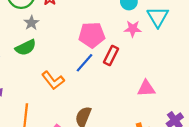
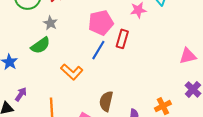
gray star: (31, 23) -> (50, 23), moved
pink triangle: (146, 88) -> (188, 56), moved

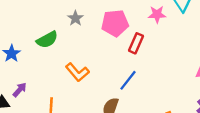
gray star: (50, 23) -> (75, 18), moved
blue line: (98, 50) -> (128, 80), moved

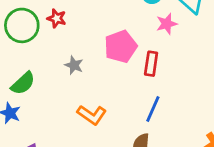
gray star: (75, 18) -> (74, 65), moved
green semicircle: (47, 40) -> (23, 83), moved

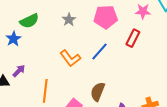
red rectangle: (151, 64) -> (133, 38), moved
blue line: (153, 109) -> (100, 51), moved

